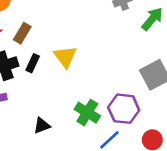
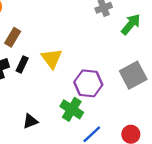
purple hexagon: (124, 109) -> (88, 83), moved

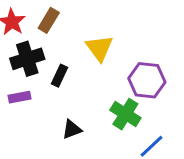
black rectangle: (22, 64) -> (59, 76), moved

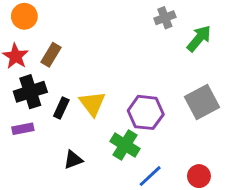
yellow triangle: (99, 48) -> (92, 104), moved

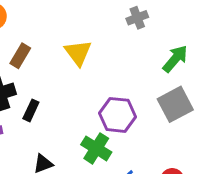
green arrow: (199, 38) -> (175, 59), moved
yellow triangle: (92, 104) -> (78, 53), moved

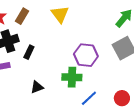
green cross: (96, 148) -> (72, 77), turned -30

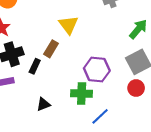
brown rectangle: (22, 16) -> (51, 49), moved
red circle: (122, 98) -> (136, 88), moved

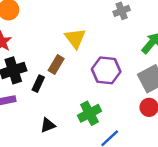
purple hexagon: (97, 69) -> (106, 70), moved
green cross: (82, 93) -> (89, 113), turned -30

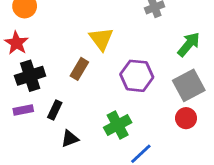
black rectangle: (38, 84) -> (55, 110), moved

